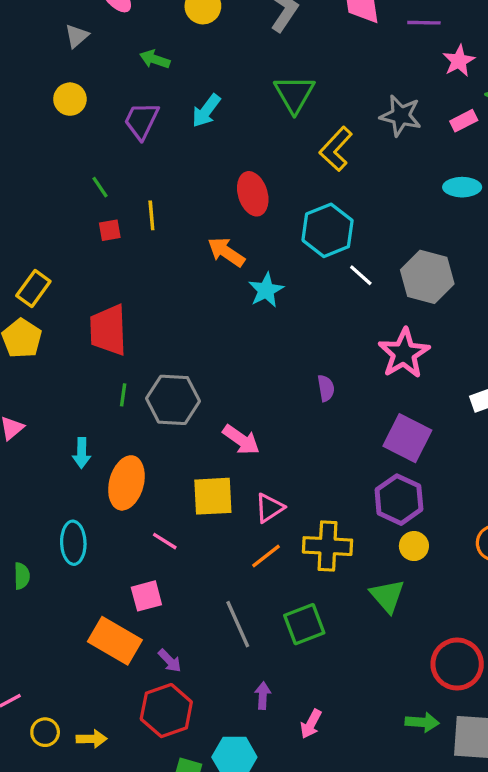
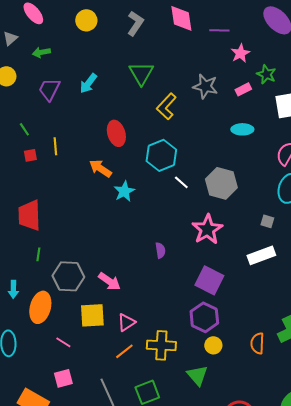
green arrow: (155, 59) -> (41, 52), moved, turned -30
gray hexagon: (173, 400) -> (68, 276), moved
pink square: (146, 596) -> (63, 378), moved

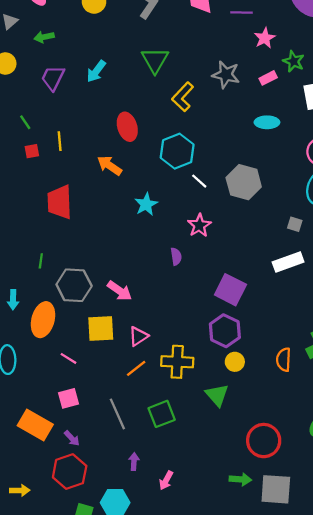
cyan star: (124, 191) -> (146, 204), moved
red trapezoid: (29, 215) -> (60, 202), moved
pink star: (207, 229) -> (199, 225), moved, size x0.7

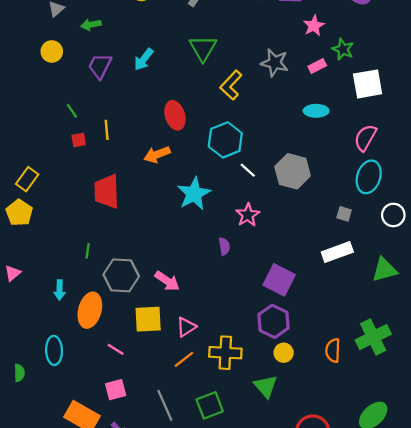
orange arrow: (110, 166) -> (157, 154), turned -55
cyan star: (146, 204) -> (194, 194), size x1.4

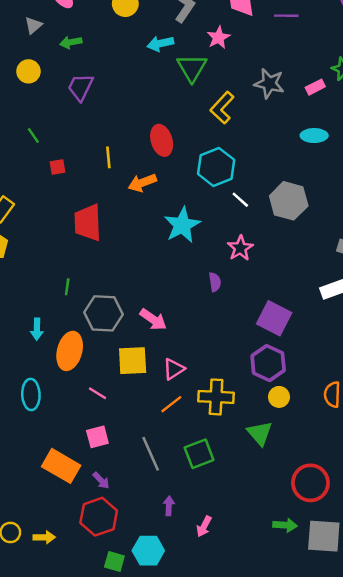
pink star: (314, 26) -> (218, 37), moved
cyan arrow: (144, 59) -> (160, 44), moved, turned 40
green line: (72, 111) -> (33, 136), moved
yellow line: (107, 130) -> (108, 157), moved

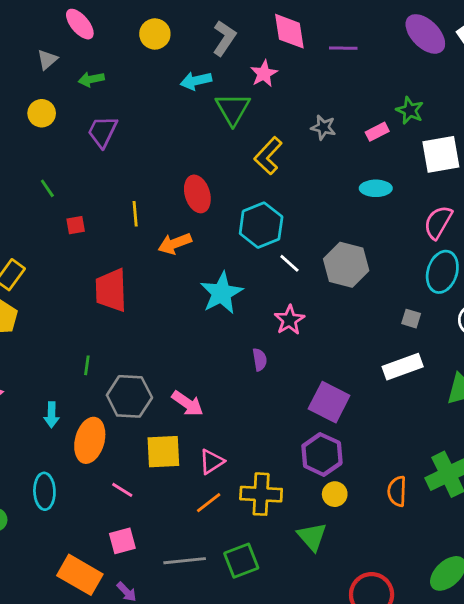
gray star: (269, 83) -> (323, 127), size x0.7
gray line: (151, 454) -> (185, 561), turned -72

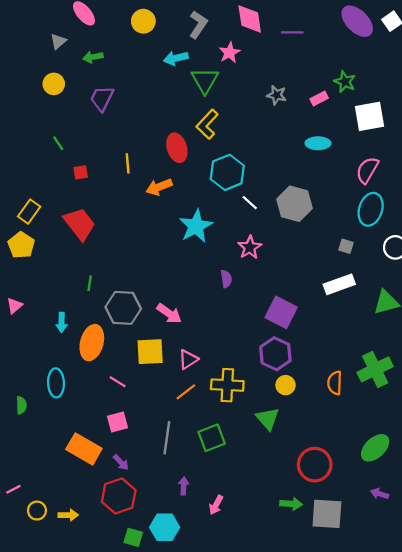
yellow L-shape: (268, 156) -> (207, 124), moved
red trapezoid: (111, 290) -> (80, 224), moved, turned 144
gray line: (185, 561) -> (167, 438), turned -76

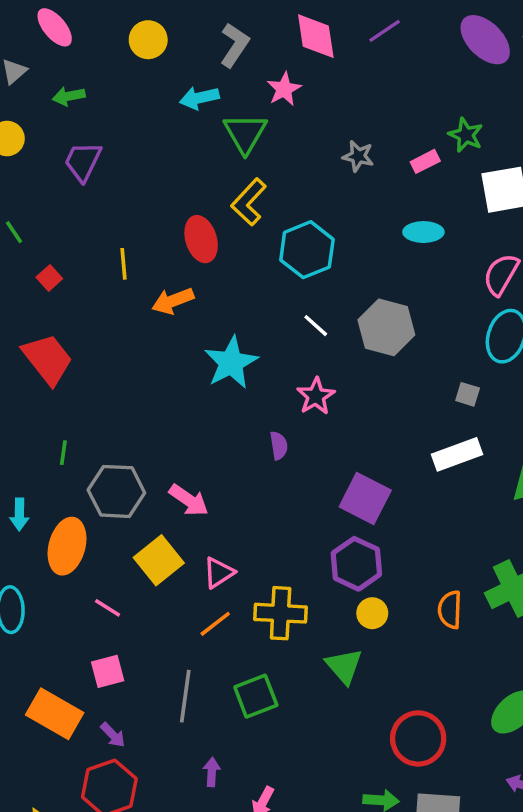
purple line: (292, 32) -> (385, 31), moved, turned -35
red square: (81, 172) -> (49, 278), turned -32
cyan hexagon: (227, 172) -> (307, 250), moved
yellow square: (150, 352) -> (159, 560), turned -36

